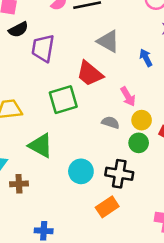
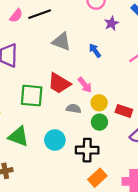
red trapezoid: (90, 74) -> (59, 83), moved
green square: (63, 100) -> (32, 96), turned 30
cyan circle: (81, 171) -> (55, 140), moved
orange rectangle: (107, 207) -> (97, 178), moved

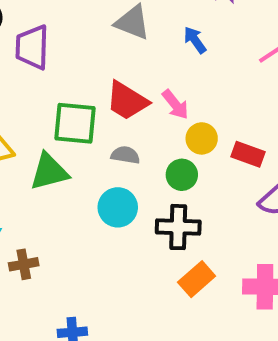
gray semicircle: (74, 109) -> (125, 155), moved
green circle: (99, 122) -> (182, 175), moved
green triangle: (18, 136) -> (49, 172), moved, turned -35

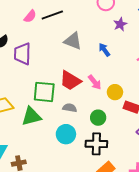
yellow circle: (202, 138) -> (115, 92), moved

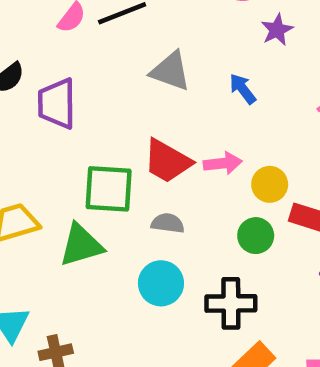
pink arrow: (95, 82) -> (223, 163), turned -56
green circle: (98, 118) -> (256, 236), moved

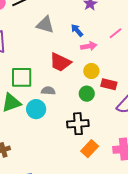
red trapezoid: (167, 161) -> (60, 62), moved
pink arrow: (223, 163) -> (89, 46), moved
cyan circle: (161, 283) -> (36, 109), moved

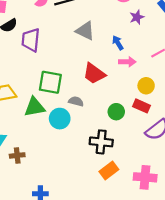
yellow circle: (91, 71) -> (146, 86), moved

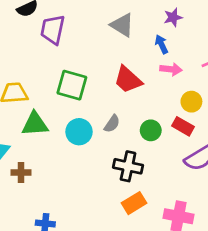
purple star: (137, 17) -> (173, 17), moved
gray semicircle: (76, 101) -> (112, 124), moved, turned 104
green triangle: (35, 107) -> (35, 124), moved

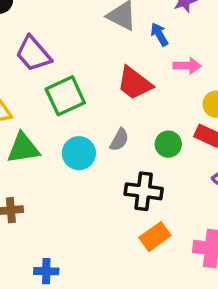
purple trapezoid: (53, 30) -> (33, 54), moved, turned -48
blue arrow: (161, 44) -> (159, 34), moved
green square: (72, 85) -> (65, 96), turned -36

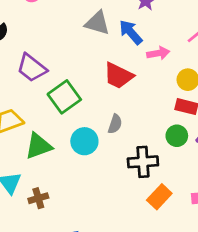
blue arrow: (159, 34) -> (131, 32), size x1.4
green circle: (168, 144) -> (177, 136), moved

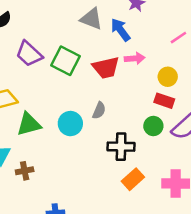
pink arrow: (158, 53) -> (135, 58), moved
red trapezoid: (118, 76) -> (106, 68), turned -44
green square: (64, 97) -> (66, 61), moved, turned -32

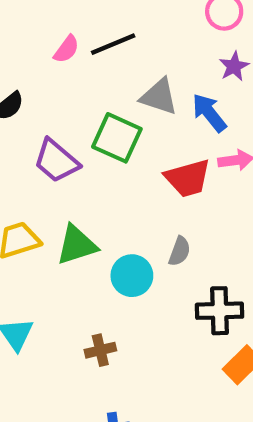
green square: (66, 61) -> (117, 138), moved
green triangle: (29, 124) -> (77, 245), moved
brown cross: (25, 171) -> (100, 350), moved

